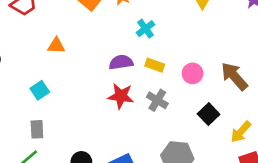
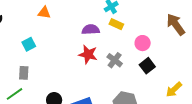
yellow rectangle: (155, 65) -> (116, 24), moved
brown arrow: (234, 76) -> (176, 24), moved
black square: (209, 114) -> (147, 66), moved

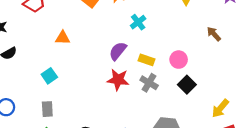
yellow rectangle: (116, 24) -> (147, 60), moved
brown arrow: (176, 24) -> (214, 34), size x0.6
purple semicircle: (91, 30) -> (118, 51), turned -42

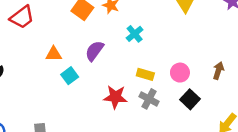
brown arrow: (214, 34) -> (218, 71), moved, turned 63
purple semicircle: (118, 51) -> (94, 51), moved
cyan square: (49, 76) -> (70, 76), moved

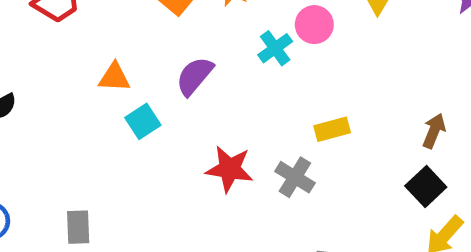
pink circle: (180, 73) -> (314, 25), moved
yellow rectangle: (145, 74) -> (332, 129), moved, turned -35
black square: (190, 99) -> (426, 187), moved

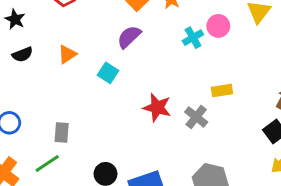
purple semicircle: (195, 76) -> (129, 37), moved
orange triangle: (114, 77) -> (67, 54), moved, turned -42
cyan square: (143, 121) -> (108, 73), turned -30

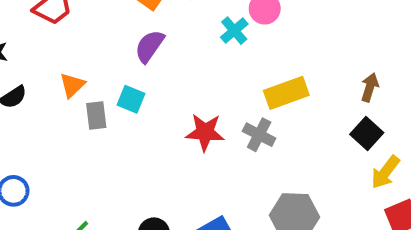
yellow rectangle: (222, 90) -> (286, 93), size x1.5
gray rectangle: (62, 133) -> (96, 116), moved

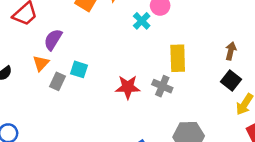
purple semicircle: (149, 46) -> (53, 40), moved
yellow rectangle: (286, 93) -> (178, 58), turned -68
gray rectangle: (96, 116) -> (58, 81), turned 36

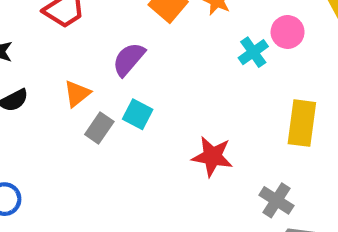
purple semicircle: (53, 40) -> (129, 59), moved
gray cross: (162, 86) -> (276, 200), moved

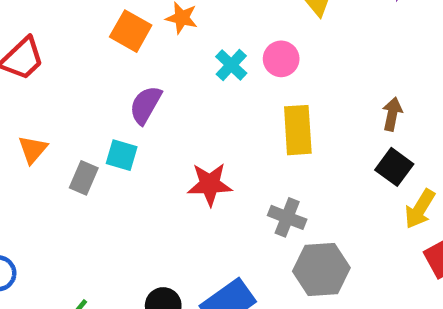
pink circle: (288, 32) -> (281, 59), moved
purple semicircle: (129, 59) -> (145, 105), moved
orange triangle: (77, 94) -> (33, 149), moved

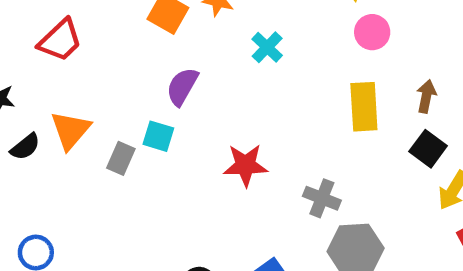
pink circle: (281, 59) -> (372, 32), moved
yellow rectangle: (298, 130) -> (364, 107), moved
orange triangle: (33, 149) -> (70, 130), size x1.4

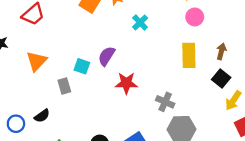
purple semicircle: (182, 86) -> (107, 56), moved
black semicircle: (25, 147) -> (42, 116), moved
gray rectangle: (121, 158) -> (64, 86), moved, turned -42

